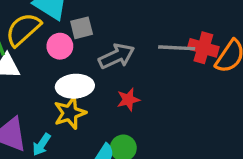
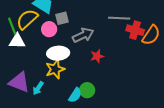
gray line: (177, 48) -> (119, 18), moved
red star: (128, 100) -> (97, 56), moved

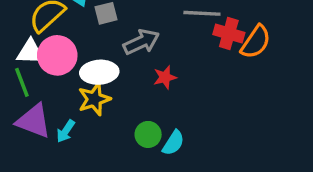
green line: (12, 26) -> (22, 82), moved
pink circle: (49, 29) -> (57, 55), moved, size x1.5
cyan semicircle: (75, 95) -> (173, 143), moved

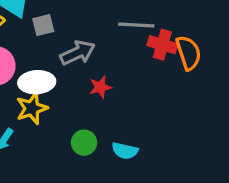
orange semicircle: (256, 42) -> (188, 53), turned -52
cyan semicircle: (173, 143) -> (125, 151), moved, turned 70

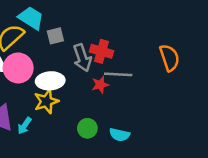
gray line: (136, 25) -> (118, 74), moved
red cross: (162, 45) -> (102, 51), moved
gray arrow: (78, 53) -> (82, 58), turned 96

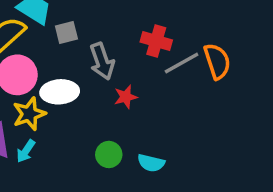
red cross: (102, 51) -> (156, 41), moved
gray line: (118, 74) -> (182, 63), moved, turned -32
yellow star: (46, 101) -> (29, 114), moved

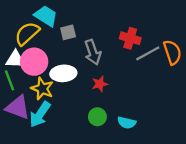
red star: (126, 97) -> (100, 84), moved
yellow star: (29, 114) -> (42, 89), turned -30
cyan arrow: (26, 151) -> (40, 114), size x1.6

